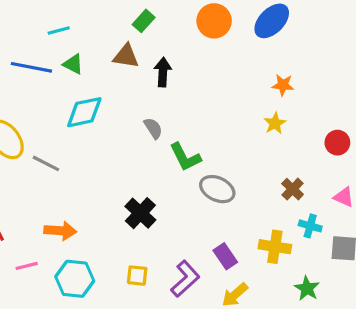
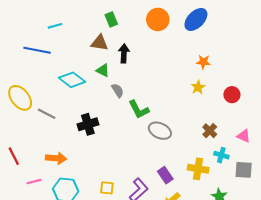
green rectangle: (144, 21) -> (111, 19), turned -64
green triangle: (73, 64) -> (103, 70), moved
cyan diamond: (84, 112) -> (72, 80), turned 50
red circle: (337, 143) -> (232, 95), moved
black cross: (140, 213) -> (88, 124), moved, turned 30

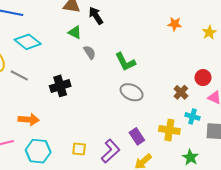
black arrow: (124, 53) -> (96, 16), turned -36
cyan diamond: (72, 80) -> (28, 42), moved
yellow star: (198, 87) -> (209, 32), moved
red circle: (232, 95) -> (203, 78), moved
green L-shape: (139, 110) -> (125, 62), moved

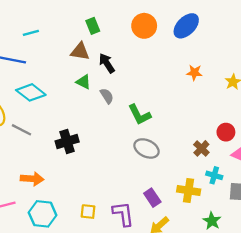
gray semicircle: (90, 52) -> (107, 96), moved
purple L-shape: (111, 151) -> (123, 214), turned -55

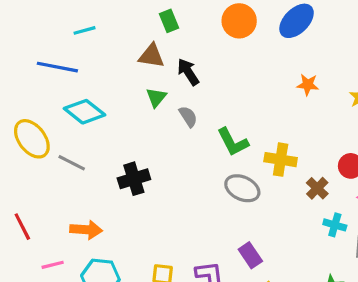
green triangle: (83, 82) -> (156, 97), turned 42
yellow cross: (189, 191) -> (281, 160), moved

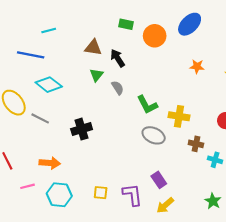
green rectangle: (169, 21) -> (126, 24), moved, turned -56
orange circle: (239, 21) -> (155, 36), moved
brown cross: (317, 188) -> (196, 144), moved, turned -32

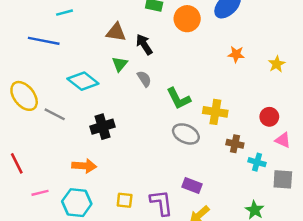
cyan diamond: (49, 85) -> (83, 81), moved
orange arrow: (50, 163) -> (84, 166), moved
purple rectangle: (159, 180) -> (192, 185), turned -35

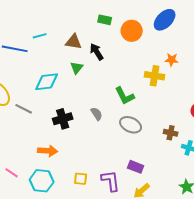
cyan line: (65, 13) -> (40, 36), moved
gray semicircle: (144, 79) -> (97, 114), moved
cyan diamond: (83, 81) -> (47, 82), turned -45
yellow cross: (215, 112) -> (155, 76), moved
pink line: (40, 193) -> (12, 173), turned 48

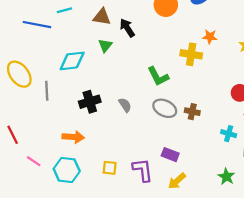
gray line: (24, 109) -> (47, 91), turned 60
gray semicircle: (97, 114) -> (125, 105), moved
brown cross: (171, 133) -> (192, 112), moved

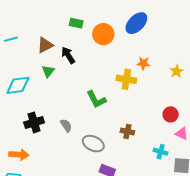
brown triangle: (102, 17) -> (45, 45), turned -36
gray ellipse: (165, 108) -> (93, 144), moved

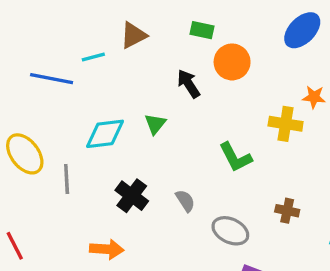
orange circle: (103, 34) -> (232, 62), moved
brown triangle: (45, 45) -> (133, 35), moved
green triangle: (48, 71) -> (155, 124), moved
black cross: (34, 122) -> (132, 196), turned -36

